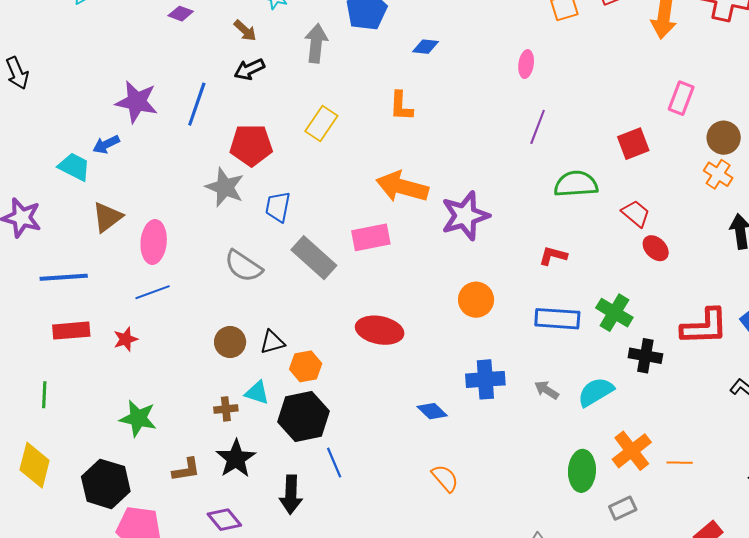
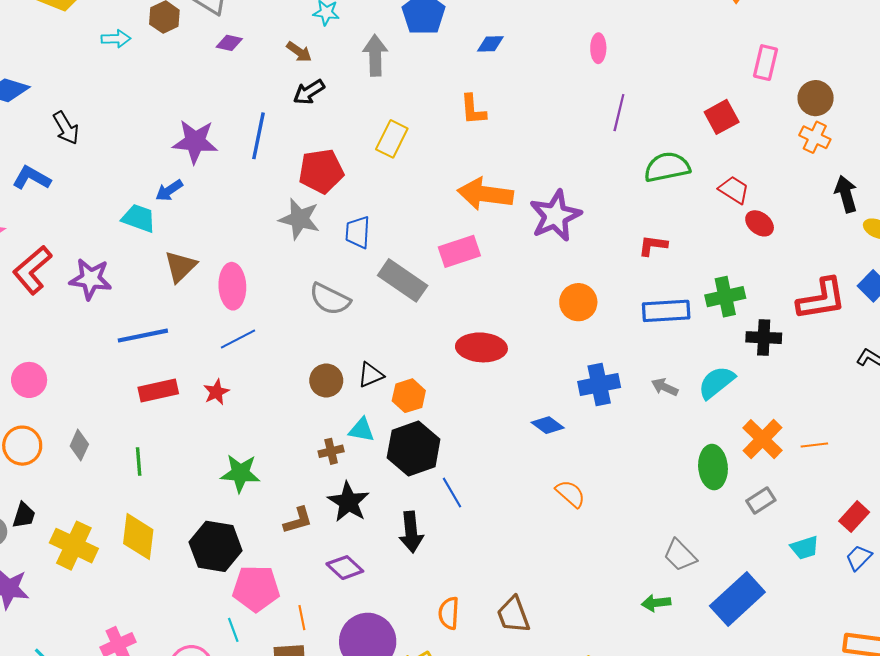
green cross: (614, 313) -> (725, 297), turned -36

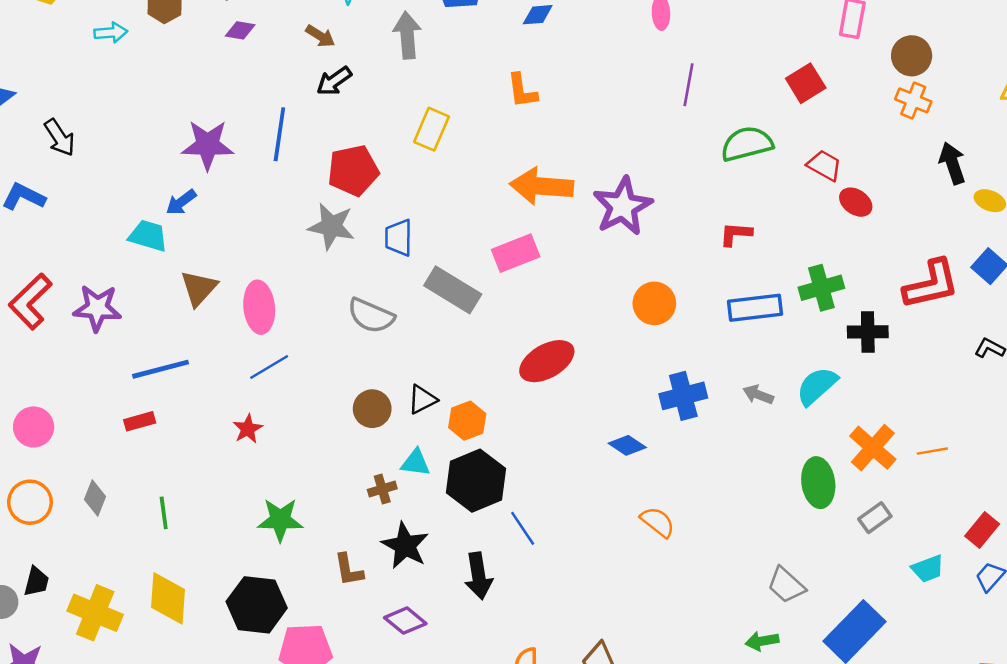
red ellipse: (481, 347) -> (547, 361), turned -30
red rectangle: (158, 390) -> (140, 421), moved, size x0.7
brown L-shape: (298, 520) -> (349, 570), turned 100

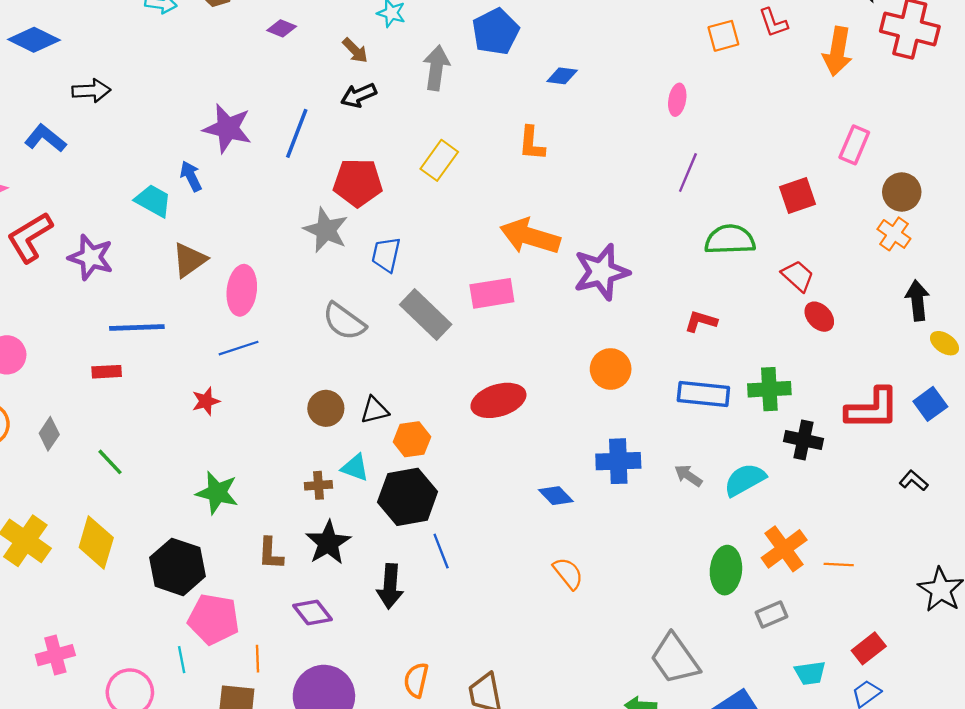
black arrow: (60, 138) -> (91, 91), turned -72
blue arrow: (181, 202) -> (191, 176), turned 88
green line: (164, 513) -> (110, 462), turned -48
gray trapezoid: (786, 585) -> (675, 659), size x1.4

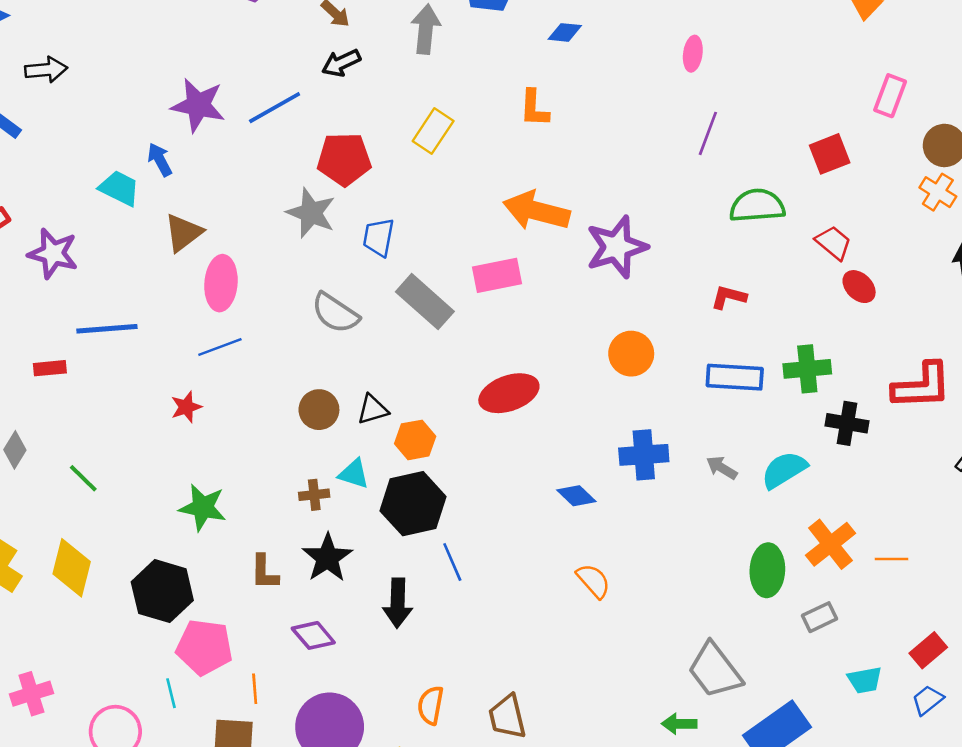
blue line: (297, 133) -> (275, 108), turned 42
brown triangle: (189, 260) -> (183, 233), moved
red rectangle: (107, 372) -> (50, 368), moved

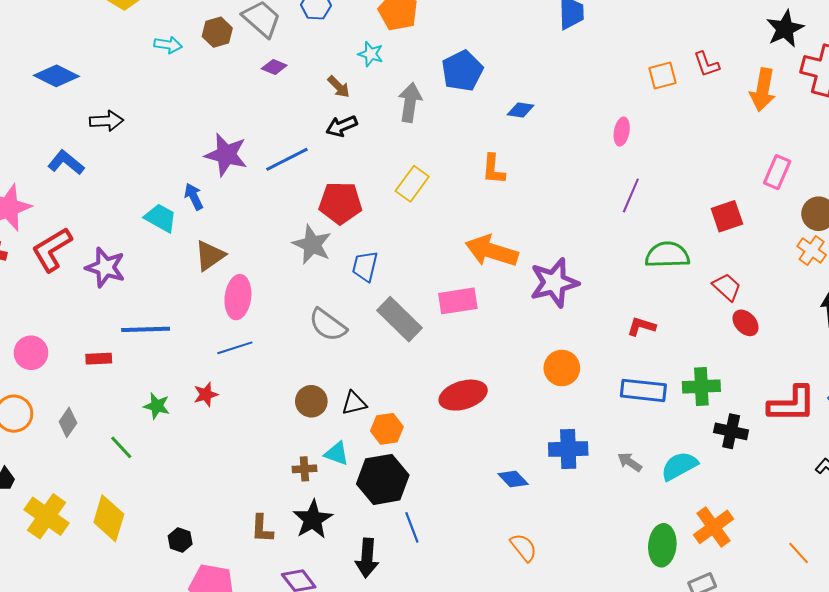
green star: (203, 507) -> (157, 406), moved, size x0.7
orange line: (892, 559) -> (799, 553), moved, turned 45
black hexagon: (162, 591) -> (180, 540), size x0.5

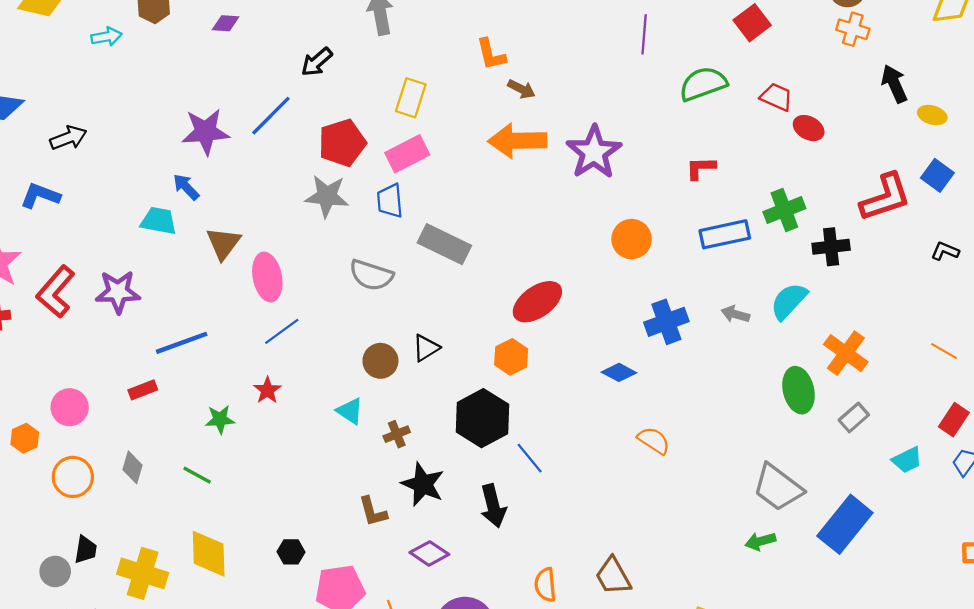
brown arrow: (339, 87) -> (522, 89), moved
pink rectangle: (458, 301) -> (407, 154), moved
orange hexagon: (387, 429) -> (511, 357), moved
cyan triangle: (337, 454) -> (350, 411), moved, turned 32

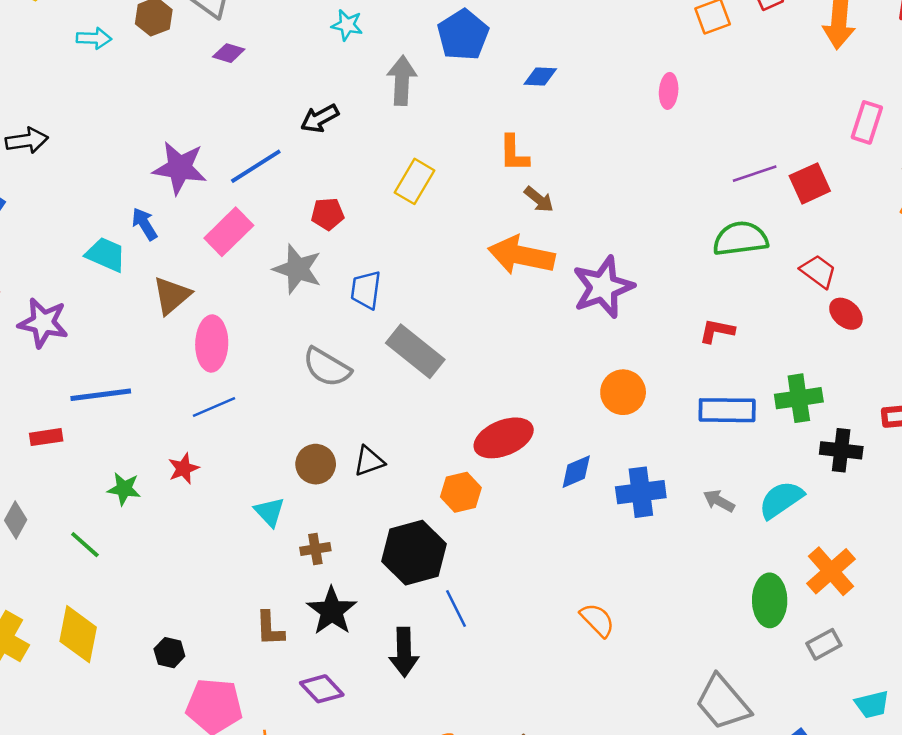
purple line: (644, 34) -> (755, 174), moved, turned 54
red pentagon: (342, 143) -> (328, 214), size x0.6
pink rectangle: (407, 154) -> (229, 232), moved, turned -30
blue diamond: (619, 372) -> (576, 472), moved, turned -64

